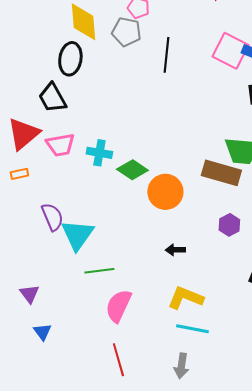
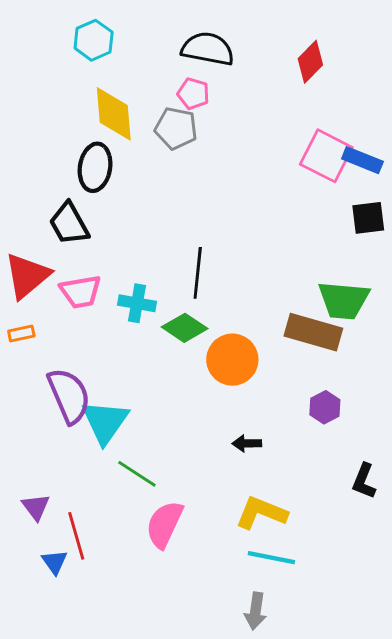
black line: (166, 55) -> (198, 273), moved
purple semicircle: (52, 217) -> (69, 396), size x1.4
green line: (99, 271) -> (137, 474), turned 40
red line: (118, 360) -> (76, 536), moved

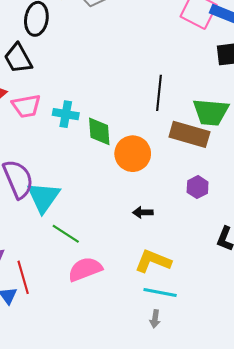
black line: (198, 273) -> (159, 93), moved
green diamond: (185, 328) -> (99, 131), turned 52
pink semicircle: (164, 524) -> (85, 269), turned 44
gray arrow: (255, 611) -> (155, 319), moved, size x0.7

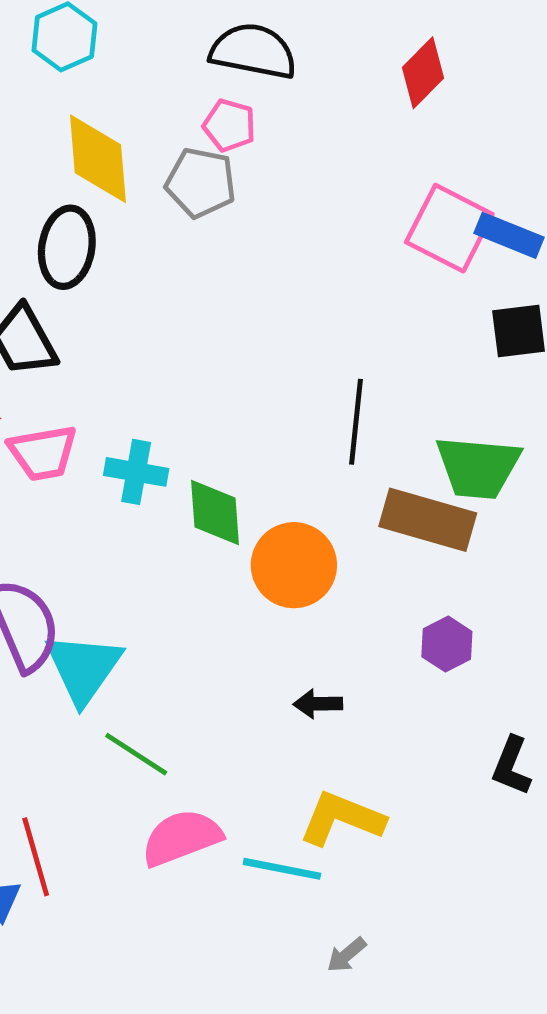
cyan line: (160, 293) -> (282, 869), moved
gray arrow: (155, 319) -> (347, 955), turned 42

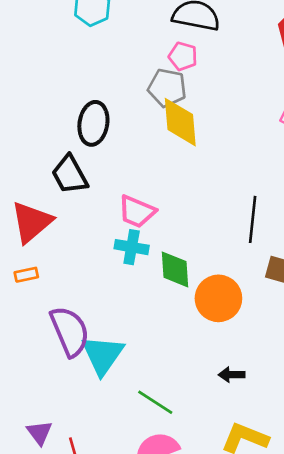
yellow diamond: (98, 159) -> (180, 122), moved
pink trapezoid: (43, 453) -> (137, 212), moved, turned 33
green line: (136, 754) -> (155, 402), moved

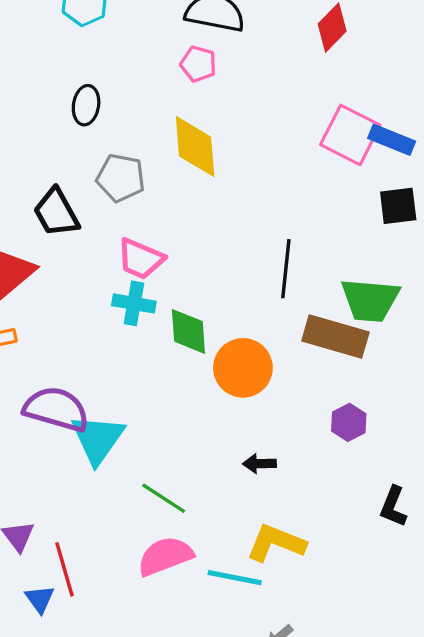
gray pentagon: (167, 88) -> (121, 178), moved
black ellipse: (93, 123) -> (86, 105), moved, size x0.7
purple semicircle: (70, 331) -> (56, 409), turned -51

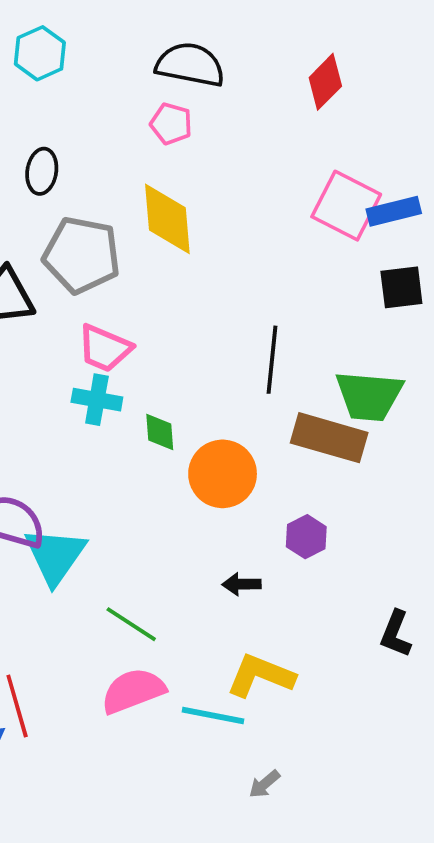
blue rectangle: (392, 140) -> (394, 211), turned -36
gray pentagon: (121, 178) -> (82, 255), size x1.4
green diamond: (188, 331) -> (160, 432), size x0.7
purple hexagon: (349, 422) -> (306, 537), moved

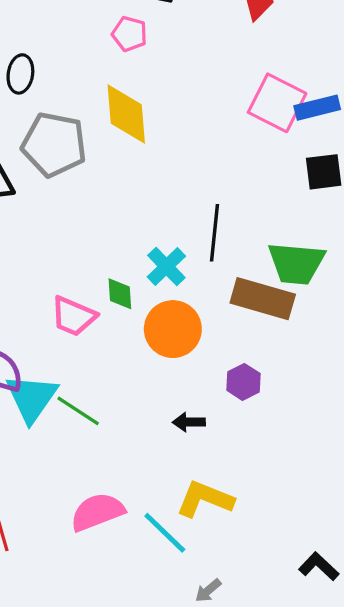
pink trapezoid: (105, 348) -> (73, 316), moved
cyan cross: (97, 400) -> (166, 266), moved, turned 36
green line: (131, 624) -> (78, 411), moved
black L-shape: (396, 634) -> (319, 566), moved, turned 111
cyan line: (213, 716) -> (165, 533), turned 33

